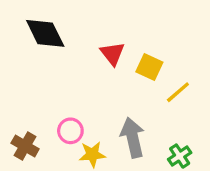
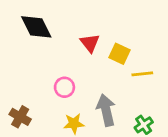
yellow line: (178, 92) -> (142, 74), turned 35
pink circle: (70, 131) -> (64, 87), moved

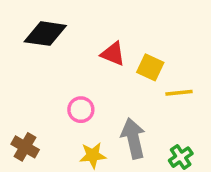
black diamond: (36, 27) -> (45, 34), turned -56
red triangle: (90, 43) -> (113, 54), turned -30

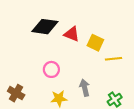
black diamond: (45, 34) -> (45, 27), moved
gray arrow: (133, 138) -> (85, 88), size x0.7

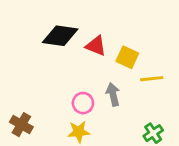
pink circle: (51, 69) -> (83, 103), moved
gray arrow: (85, 88) -> (113, 94), moved

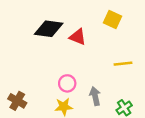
yellow square: (127, 57) -> (113, 19), moved
gray arrow: (113, 94) -> (95, 96), moved

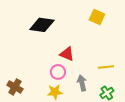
red triangle: (78, 37) -> (67, 54), moved
yellow line: (123, 64) -> (106, 67), moved

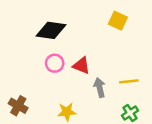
pink circle: (58, 72) -> (55, 63), moved
gray arrow: (82, 83) -> (100, 88), moved

